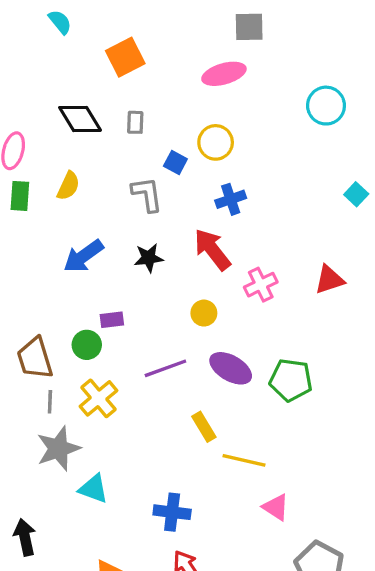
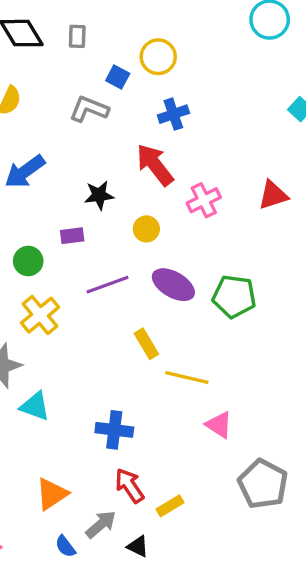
gray L-shape: (147, 194) -> (89, 109), turned -60
black star: (149, 258) -> (99, 195), moved
purple rectangle: (112, 320) -> (72, 236), moved

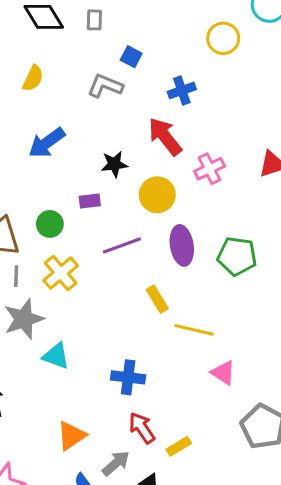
yellow circle: (158, 57) -> (223, 38), moved
yellow circle: (146, 229) -> (157, 195), size x1.5
purple ellipse: (173, 285) -> (182, 245), turned 51

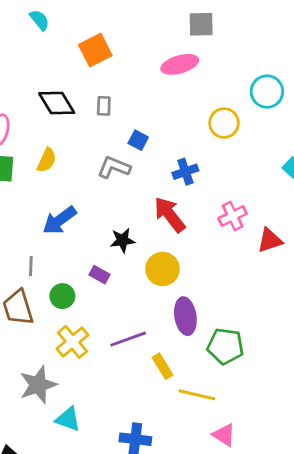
pink cross: (209, 169) -> (233, 216), moved
purple rectangle: (90, 201) -> (100, 275), turned 36
purple line: (122, 245) -> (128, 339), moved
green pentagon: (237, 256) -> (225, 346), moved
gray line: (16, 276) -> (31, 266), moved

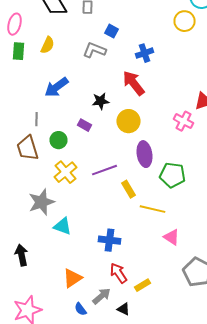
yellow circle: (224, 123) -> (184, 21), moved
pink cross: (233, 216) -> (184, 121), moved, turned -36

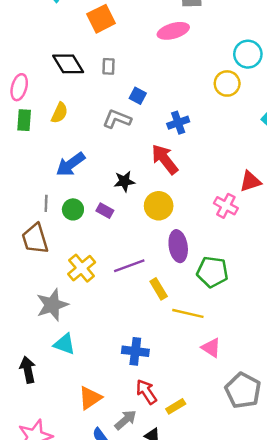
green circle: (58, 140) -> (73, 209), moved
cyan triangle: (62, 226) -> (64, 344), moved

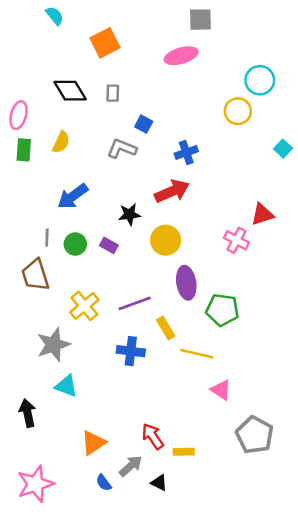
red arrow: (165, 159) -> (172, 191), turned 104
blue cross: (135, 351) -> (131, 351), moved
yellow rectangle: (176, 406) -> (184, 452), turned 30

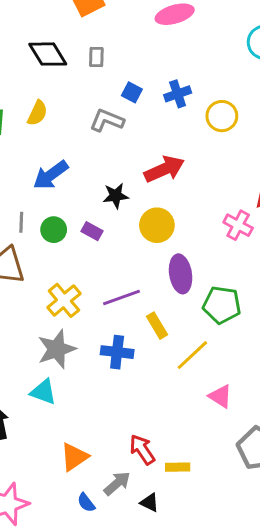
yellow circle: (238, 111) -> (222, 116), moved
blue cross: (186, 152) -> (178, 94), moved
gray star: (53, 345) -> (57, 349), moved
yellow line: (197, 354) -> (192, 355), turned -56

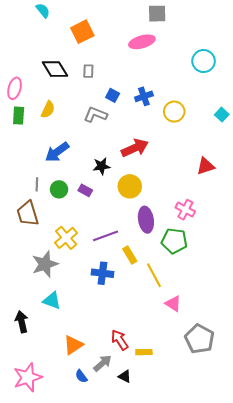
pink cross: (238, 225) -> (185, 210), moved
gray star: (57, 349) -> (45, 264), moved
yellow line: (192, 355) -> (154, 275), turned -75

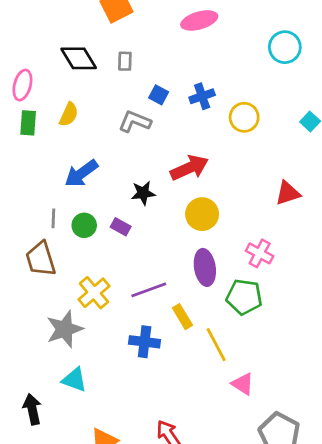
yellow circle: (130, 186) -> (202, 214), moved

